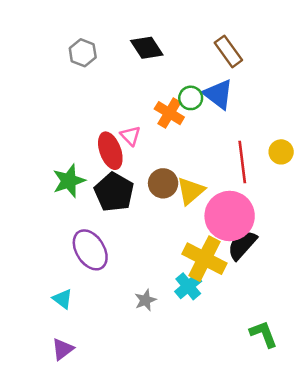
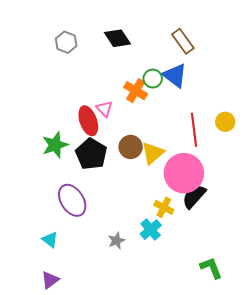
yellow cross: (204, 259) -> (164, 207), size x0.6

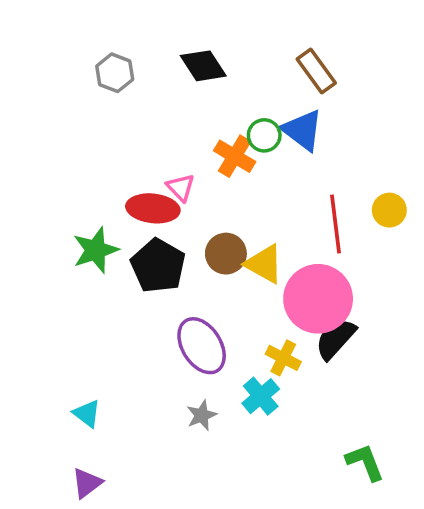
red ellipse: (88, 121) -> (153, 208), turned -64
yellow triangle: (153, 153) -> (264, 264), turned -50
purple ellipse: (72, 200) -> (202, 346), moved

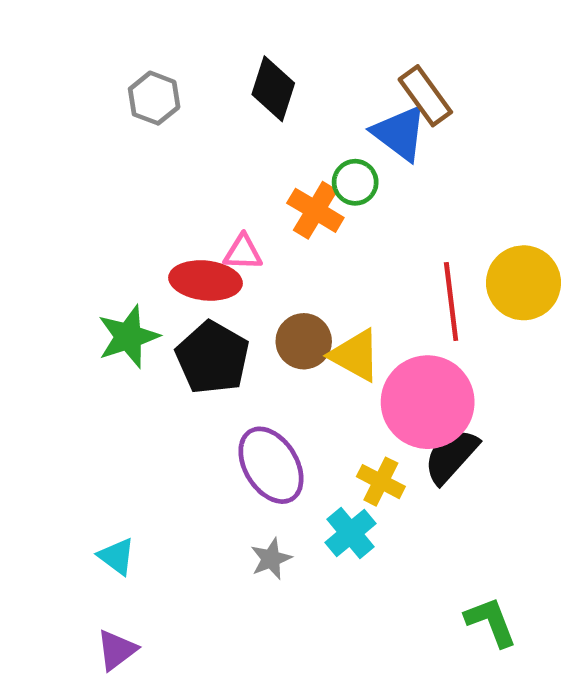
black diamond: (203, 66) -> (273, 89), turned 51
blue triangle: (302, 130) -> (400, 133), moved
pink triangle: (181, 188) -> (243, 252), turned -44
yellow circle: (389, 210) -> (524, 283), size x1.6

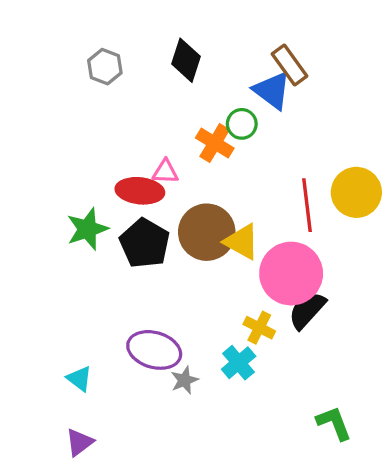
brown circle: (304, 341) -> (207, 232), size x1.5
purple ellipse: (271, 465) -> (154, 350), moved, turned -42

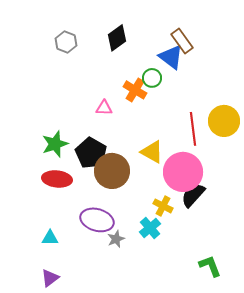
black diamond: (186, 60) -> (117, 38), turned 36
red ellipse: (140, 191) -> (57, 179), moved
brown circle: (207, 232) -> (112, 171), moved
cyan triangle: (79, 379) -> (50, 238), turned -36

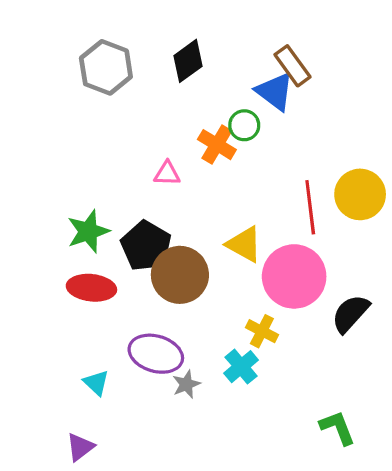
gray hexagon: (66, 42) -> (106, 67), size x1.5
black semicircle: (193, 195) -> (350, 313), moved
cyan triangle: (50, 238) -> (96, 383), moved, turned 42

